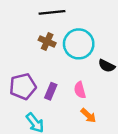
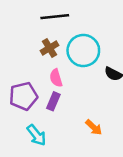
brown cross: (47, 41) -> (49, 48), turned 35
pink semicircle: (80, 90) -> (56, 78), moved

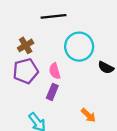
brown cross: (49, 48) -> (26, 45), moved
purple pentagon: (23, 96) -> (26, 71), moved

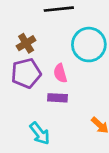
purple rectangle: (52, 92) -> (57, 98), turned 70

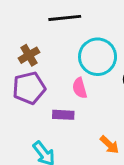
pink semicircle: (60, 73) -> (80, 88), moved

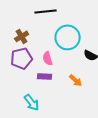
pink semicircle: (80, 88) -> (48, 58), moved
orange arrow: (109, 145) -> (76, 80), moved

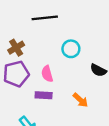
cyan circle: (68, 37) -> (71, 49), size x0.6

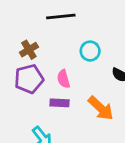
orange arrow: (80, 100) -> (101, 108), size x1.5

